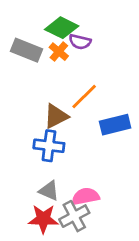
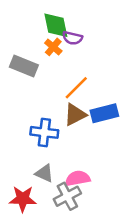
green diamond: (62, 28) -> (56, 25), turned 52
gray rectangle: (26, 50) -> (24, 66), moved
brown triangle: (56, 116) -> (75, 115), moved
red star: (43, 219) -> (23, 199), moved

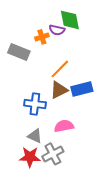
green diamond: (56, 25) -> (70, 20), moved
orange cross: (53, 47) -> (42, 37), turned 32
pink semicircle: (78, 178) -> (64, 126), moved
red star: (23, 199) -> (30, 157), moved

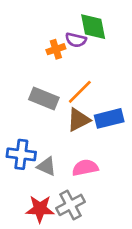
gray rectangle: (19, 52) -> (44, 98), moved
blue cross: (35, 104) -> (21, 154), moved
gray triangle: (35, 136) -> (47, 166), moved

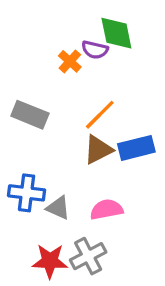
orange cross: (56, 49) -> (70, 61), turned -30
gray rectangle: (44, 98) -> (30, 115), moved

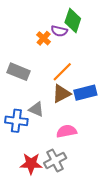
green diamond: (116, 33) -> (73, 21), turned 30
gray triangle: (58, 208) -> (36, 109), moved

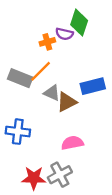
orange cross: (44, 38) -> (47, 42), turned 32
orange line: (62, 72) -> (41, 71), moved
blue rectangle: (85, 93) -> (93, 86), moved
gray triangle: (36, 109) -> (52, 93), moved

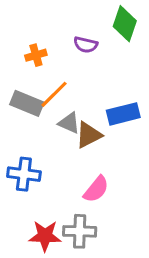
green diamond: (79, 23) -> (125, 24), moved
orange cross: (47, 42) -> (36, 55), moved
pink semicircle: (72, 143) -> (96, 189), turned 140
gray cross: (60, 175) -> (80, 231), turned 30

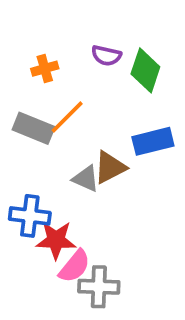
green diamond: (125, 24) -> (145, 70), moved
gray triangle: (69, 123) -> (86, 179), moved
pink semicircle: (96, 189) -> (75, 266), moved
red star: (45, 236) -> (56, 240), moved

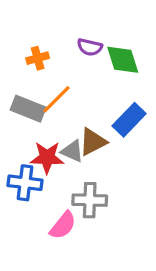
green diamond: (145, 70) -> (123, 60), turned -36
blue rectangle: (153, 141) -> (129, 120), turned -32
red star: (56, 240) -> (47, 158), moved
gray cross: (99, 287) -> (90, 200), moved

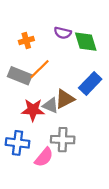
blue cross: (25, 183) -> (18, 143), moved

